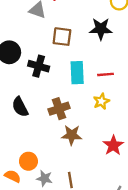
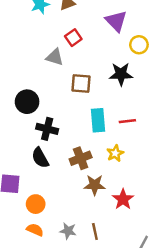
black cross: (39, 66) -> (47, 129), moved
yellow star: (101, 101) -> (115, 153), moved
red star: (113, 145) -> (123, 199), moved
orange circle: (28, 161) -> (36, 204), moved

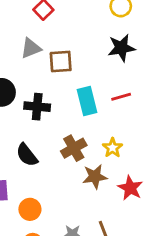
gray triangle: (55, 57) -> (31, 48), moved, turned -30
black star: (121, 74) -> (121, 48), moved
black cross: (47, 129) -> (37, 107), moved
yellow star: (115, 153) -> (113, 148), moved

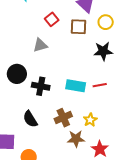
brown square: (61, 62) -> (79, 27), moved
cyan rectangle: (87, 101) -> (76, 86), turned -72

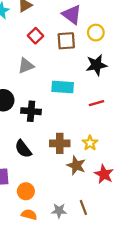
cyan rectangle: (76, 86) -> (63, 87), moved
brown cross: (63, 118) -> (60, 143), turned 30
brown star: (76, 139) -> (76, 165), turned 30

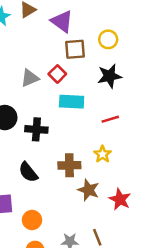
purple triangle: (72, 15) -> (62, 21), moved
red square: (36, 36) -> (57, 74), moved
yellow star: (90, 143) -> (102, 154), moved

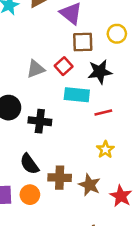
black star: (110, 76) -> (100, 72), moved
red line: (110, 119) -> (103, 113), moved
brown cross: (69, 165) -> (60, 178), moved
orange circle: (32, 220) -> (30, 195), moved

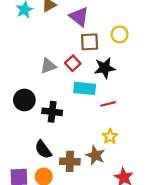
brown star: (89, 185) -> (95, 155), moved

